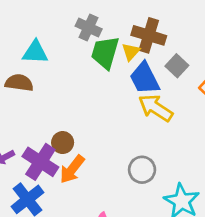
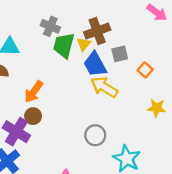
brown cross: (149, 35) -> (97, 31), turned -35
gray square: (177, 66) -> (120, 54), turned 35
orange arrow: (72, 169) -> (34, 92), moved

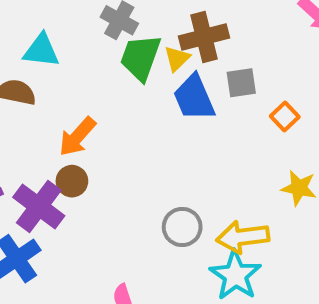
yellow arrow: (104, 87) -> (243, 237), moved, turned -44

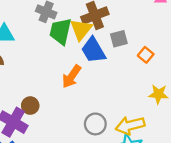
yellow triangle: (177, 59) -> (81, 29), size x1.5
orange arrow: (77, 137) -> (71, 76), moved

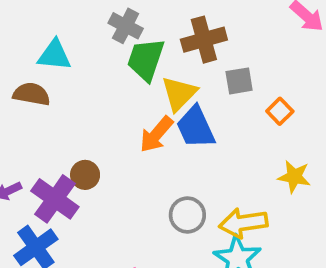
yellow triangle: (81, 29) -> (179, 94), moved
blue trapezoid: (93, 50) -> (196, 127), moved

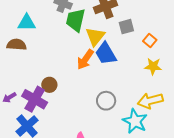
yellow star: (294, 177) -> (153, 66), moved
yellow arrow: (243, 223) -> (150, 101), moved

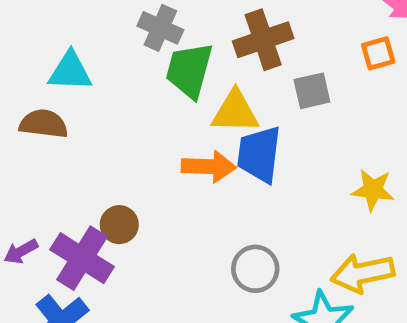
yellow triangle: (95, 36) -> (235, 112), turned 50
orange square: (150, 40) -> (378, 53), moved, turned 32
blue trapezoid: (106, 54) -> (259, 154), turned 35
orange arrow: (85, 59) -> (209, 167), turned -125

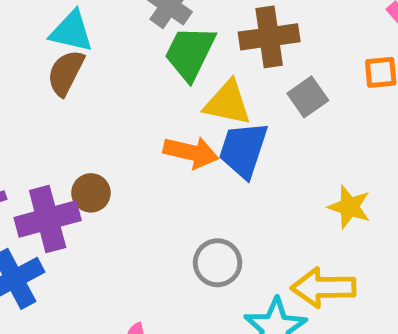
gray square: (312, 91) -> (308, 97), turned -33
brown semicircle: (44, 124) -> (66, 73), moved, turned -81
purple cross: (82, 258) -> (48, 219), turned 32

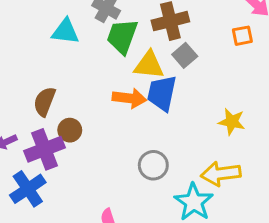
cyan triangle: (71, 31) -> (65, 31), moved
brown semicircle: (66, 73) -> (45, 102), moved
gray square: (308, 97) -> (185, 55), moved

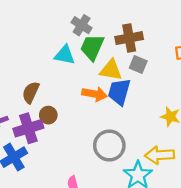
cyan triangle: (65, 31) -> (65, 55), moved
gray square: (185, 55) -> (138, 65), turned -30
gray circle: (153, 165) -> (109, 146), size x1.4

